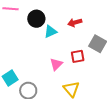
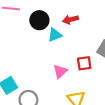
red arrow: (75, 23) -> (71, 20), moved

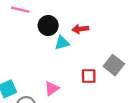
pink triangle: (60, 71) -> (52, 88), moved

